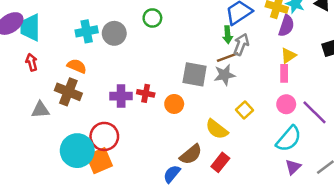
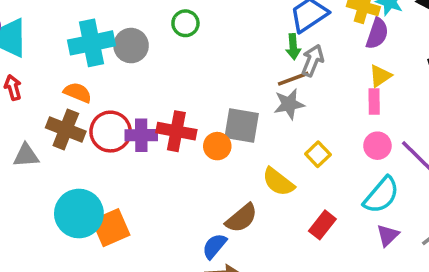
cyan cross: (87, 31) -> (92, 43), size x1.4
gray square: (195, 74) -> (242, 126), moved
red cross: (146, 93) -> (176, 131), size x1.5
red circle: (104, 136) -> (111, 132), moved
red rectangle: (220, 162) -> (322, 225), moved

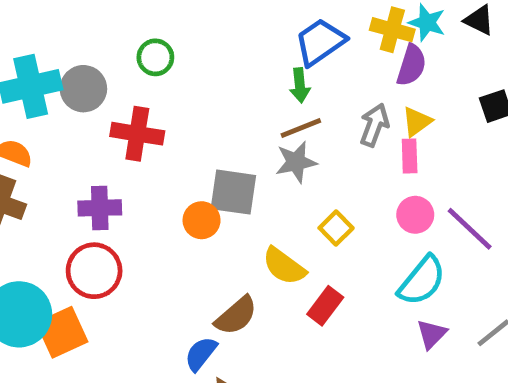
gray arrow: (313, 60) -> (374, 125), moved
red cross: (176, 131) -> (137, 134), moved
red circle: (111, 132) -> (94, 271), moved
red rectangle: (322, 225) -> (325, 306), moved

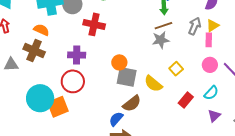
gray square: (233, 192) -> (127, 77), moved
cyan semicircle: (422, 281) -> (211, 93), size x0.7
red rectangle: (325, 306) -> (186, 100), moved

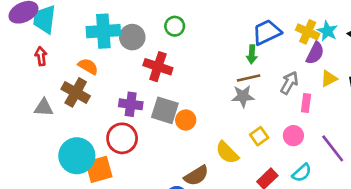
yellow triangle: (213, 26) -> (329, 78), moved
pink circle: (210, 65) -> (293, 136), moved
gray square: (127, 77) -> (165, 110), moved

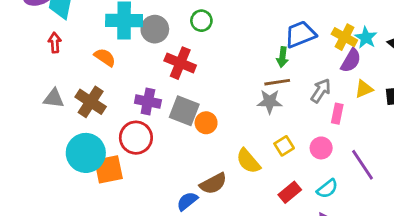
brown cross: (76, 92) -> (91, 102), moved

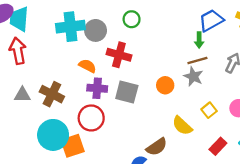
red arrow: (55, 43) -> (18, 51), size x1.6
orange semicircle: (105, 57) -> (87, 66), moved
gray star: (270, 102) -> (193, 77), turned 30
orange circle: (206, 123) -> (165, 85), moved

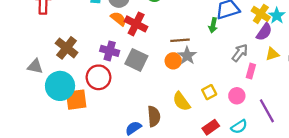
brown line: (197, 61) -> (180, 40), moved
orange semicircle: (87, 66) -> (118, 19), moved
gray star: (193, 77) -> (187, 56), moved
gray triangle: (22, 95) -> (35, 66), moved
brown semicircle: (157, 147) -> (154, 116), turned -72

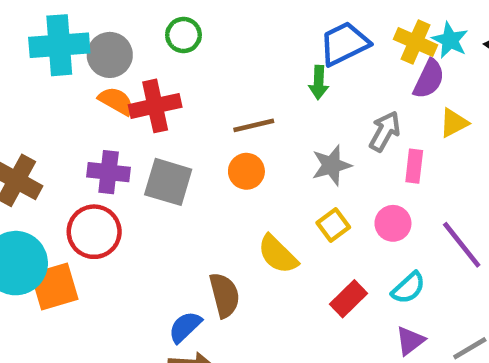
red cross: (136, 24) -> (155, 106), turned -30
gray star: (187, 56) -> (332, 165), moved, turned 30

